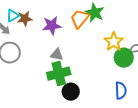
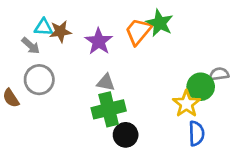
cyan triangle: (13, 16) -> (43, 27), turned 32
purple star: (52, 26) -> (99, 41), turned -30
yellow star: (114, 42) -> (186, 104), moved

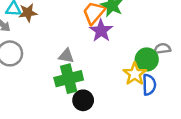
purple star: (99, 41) -> (101, 31), moved
blue semicircle: (196, 133) -> (149, 85), moved

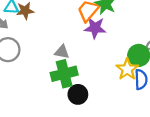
purple star: (101, 31) -> (95, 28), turned -30

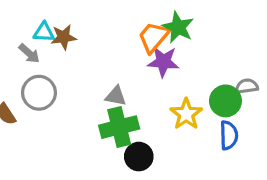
yellow star: (127, 69) -> (186, 114), moved

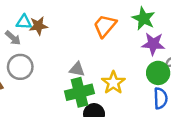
green star: (178, 27) -> (144, 19), moved
purple star: (163, 62) -> (153, 44), moved
yellow star: (186, 114) -> (113, 83), moved

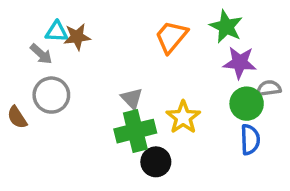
gray triangle: (77, 69) -> (132, 98), turned 35

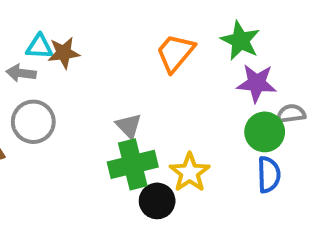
gray arrow: (41, 54) -> (21, 73), turned 145
yellow star: (183, 117) -> (190, 173), moved

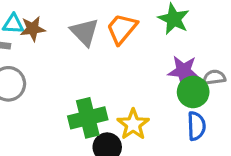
purple star: (257, 83) -> (183, 71), moved
gray triangle: (129, 126) -> (85, 32), moved, size x1.4

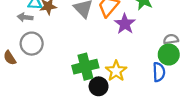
purple star: (183, 71) -> (125, 24), moved, turned 30
green circle: (193, 92) -> (169, 55), moved

